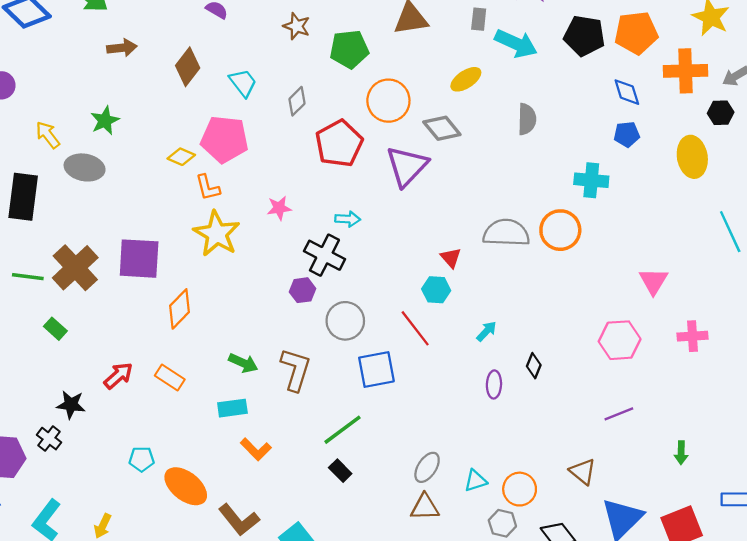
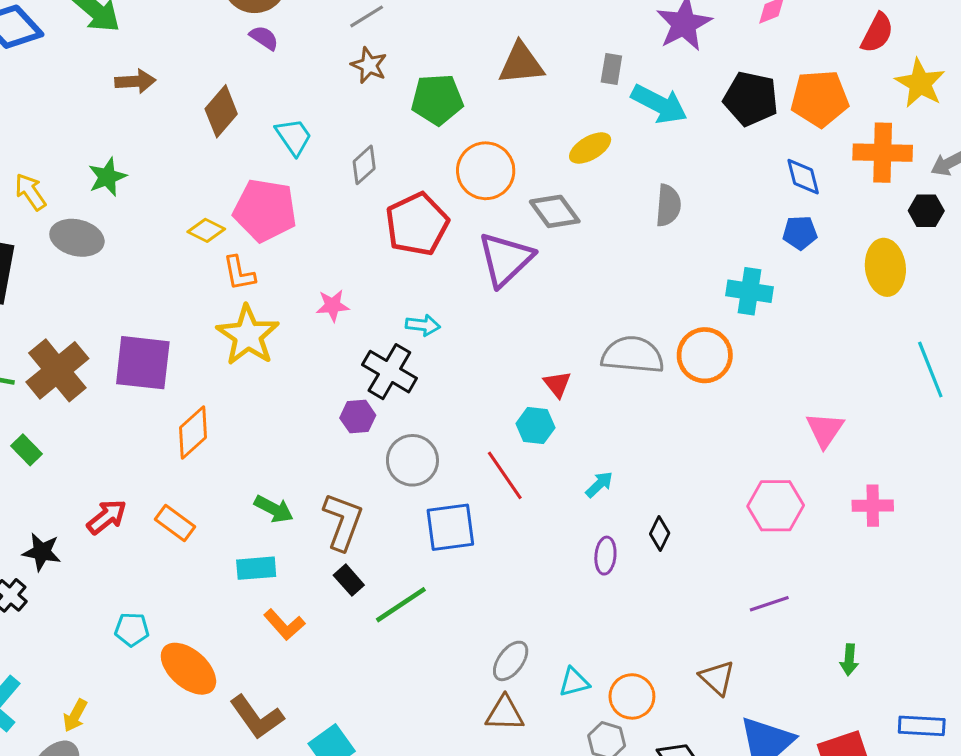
black rectangle: (340, 471) -> (349, 580), moved

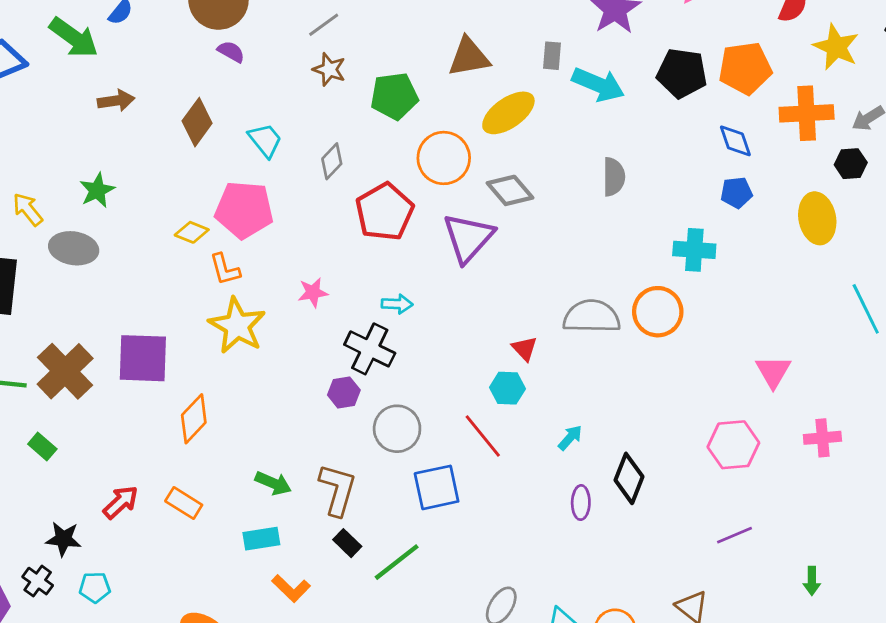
yellow ellipse: (590, 148) -> (508, 113), moved, size x1.4
black diamond: (660, 533) -> (629, 478), size x1.6
cyan pentagon: (132, 629) -> (95, 587), moved

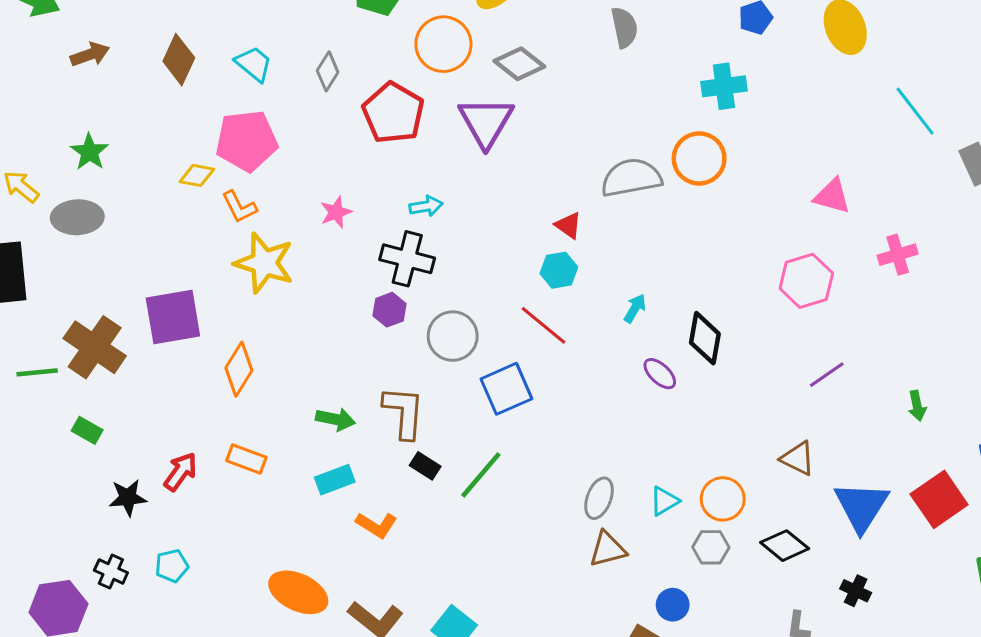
pink triangle: (773, 372) -> (832, 196), turned -33
purple ellipse: (581, 503) -> (660, 374), turned -36
black star: (63, 539) -> (128, 498), moved

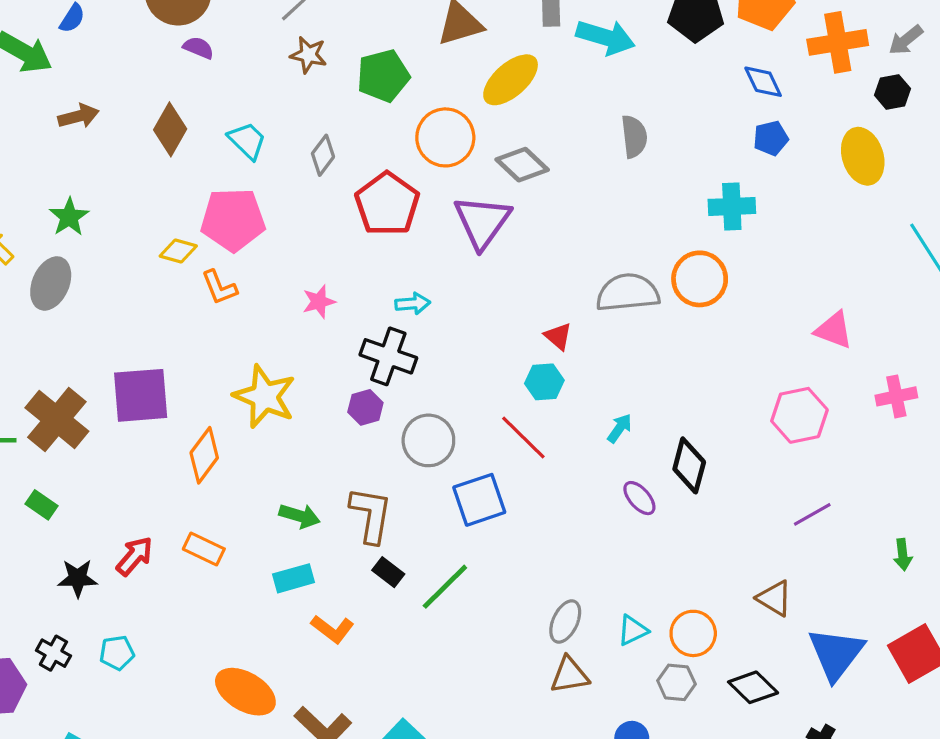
gray ellipse: (77, 217) -> (51, 283), turned -69
yellow star: (264, 263) -> (265, 396), moved

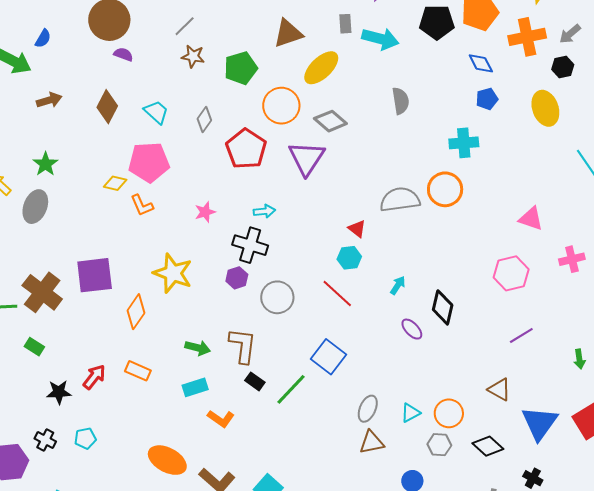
blue square: (479, 500) -> (329, 357), moved, turned -32

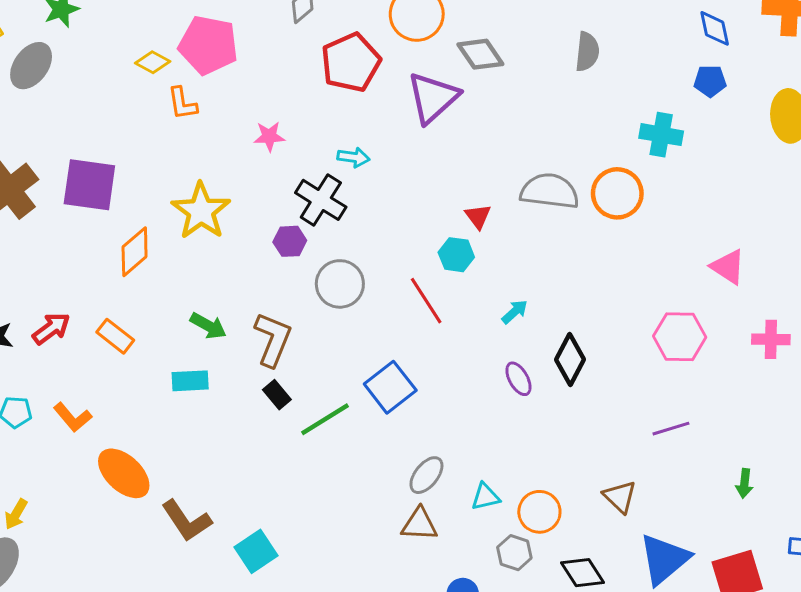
orange L-shape: (221, 419) -> (73, 417), moved

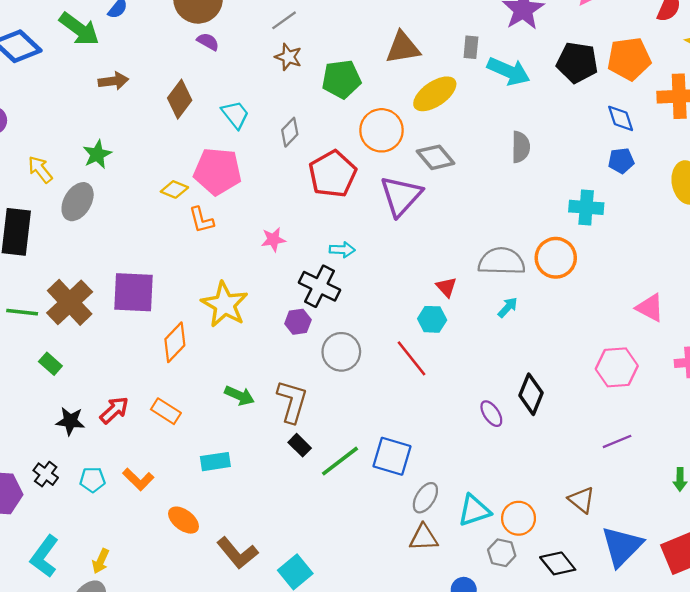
cyan arrow: (515, 312) -> (508, 307), moved
cyan rectangle: (190, 381) -> (215, 462), moved
blue square: (390, 387) -> (392, 456), moved, turned -30
orange ellipse: (124, 473) -> (184, 520), size x0.7
cyan triangle: (485, 497) -> (474, 510), size x1.4

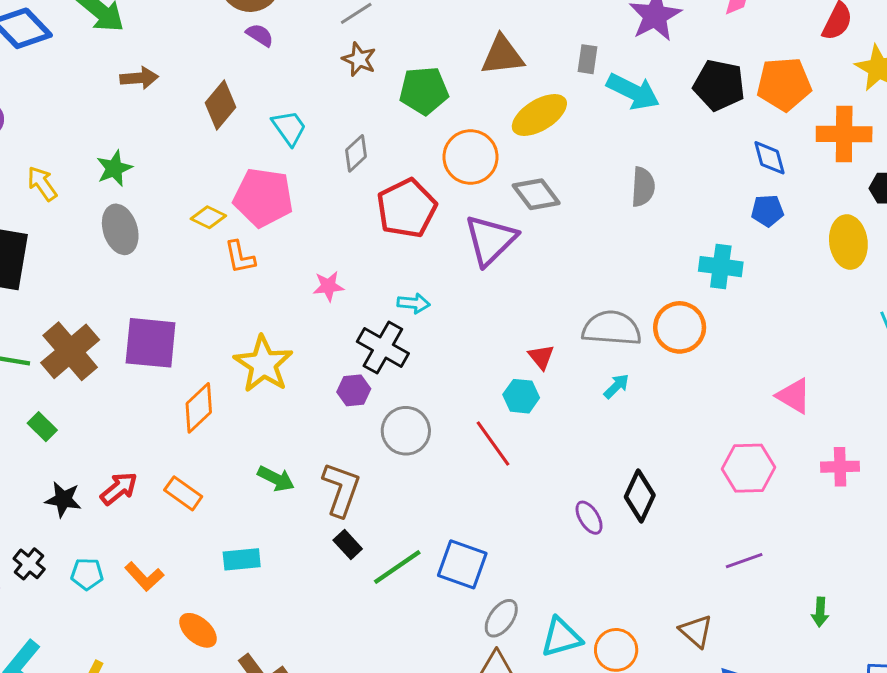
gray ellipse: (78, 202) -> (120, 229), moved, turned -51

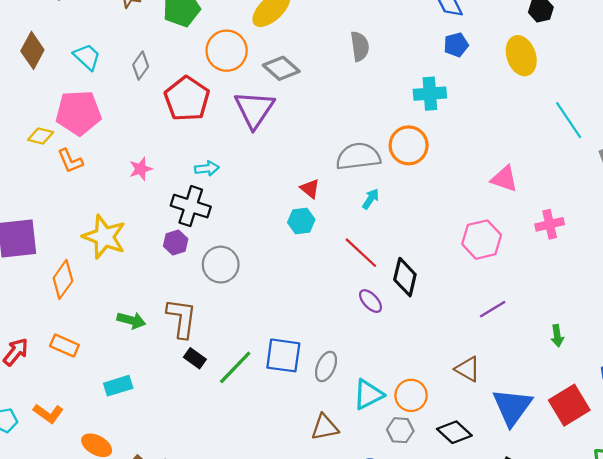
red line: (493, 444) -> (361, 253), moved
gray ellipse: (501, 618) -> (326, 366), moved

